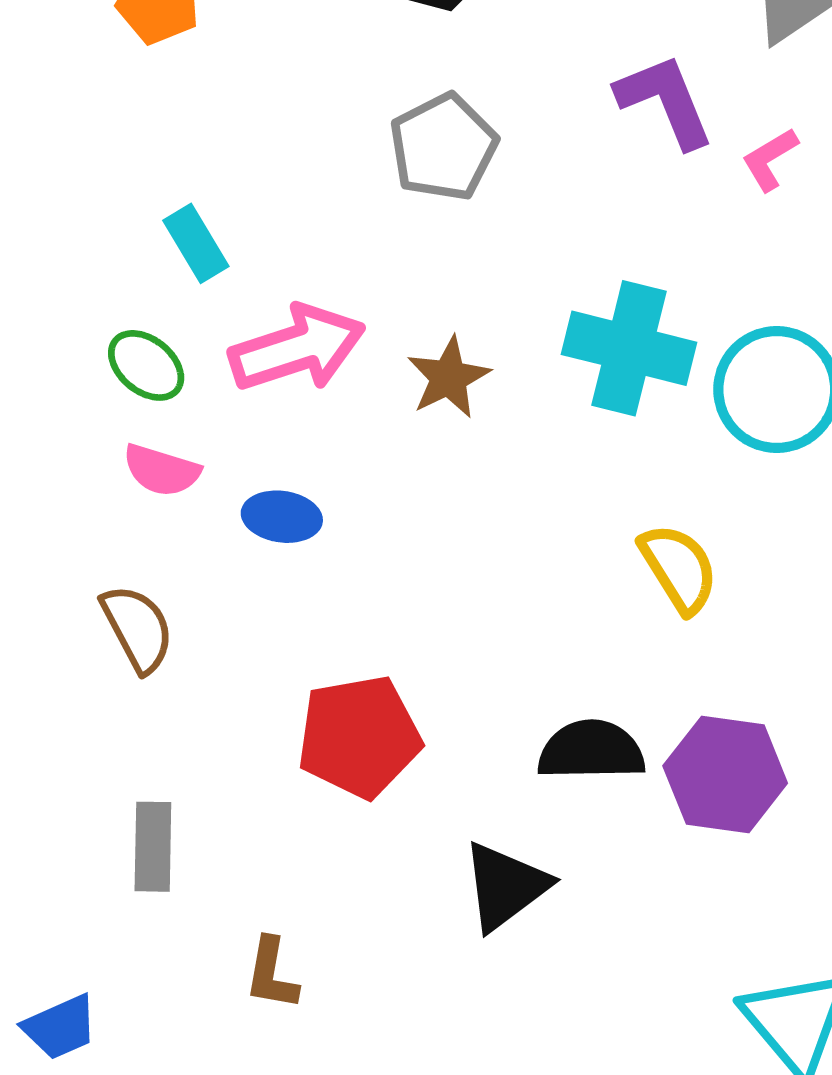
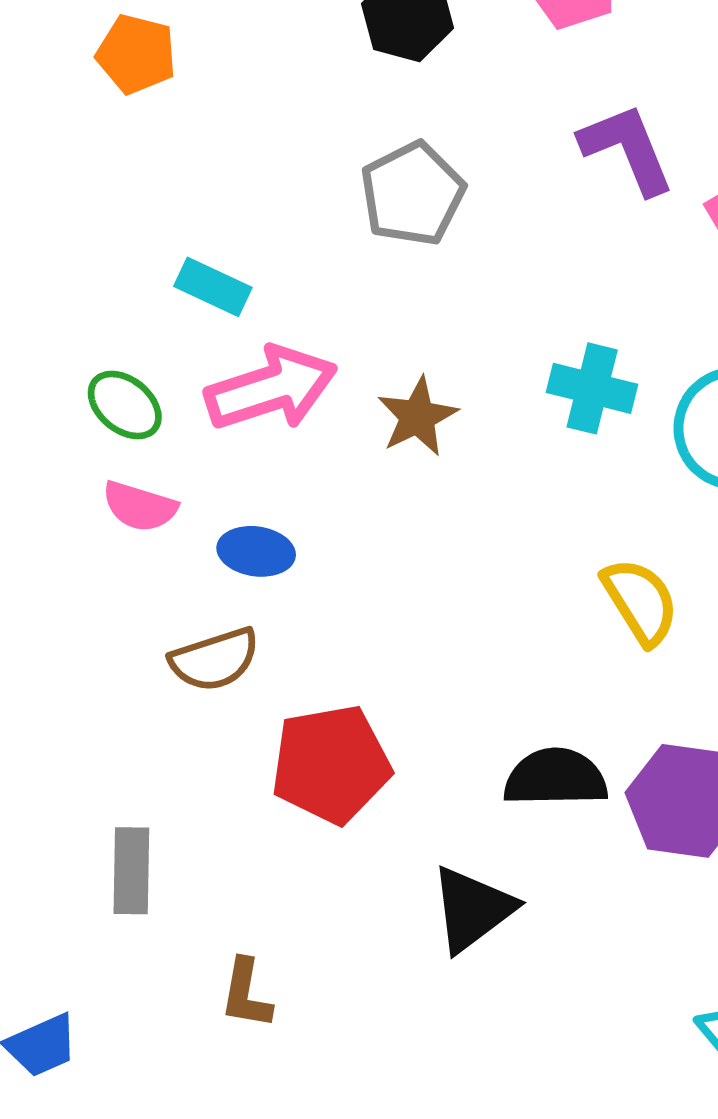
cyan rectangle: (196, 243) -> (213, 287), moved, turned -34
cyan cross: (629, 348) -> (592, 388), size x0.7
brown semicircle: (137, 628) -> (215, 659), moved, turned 100

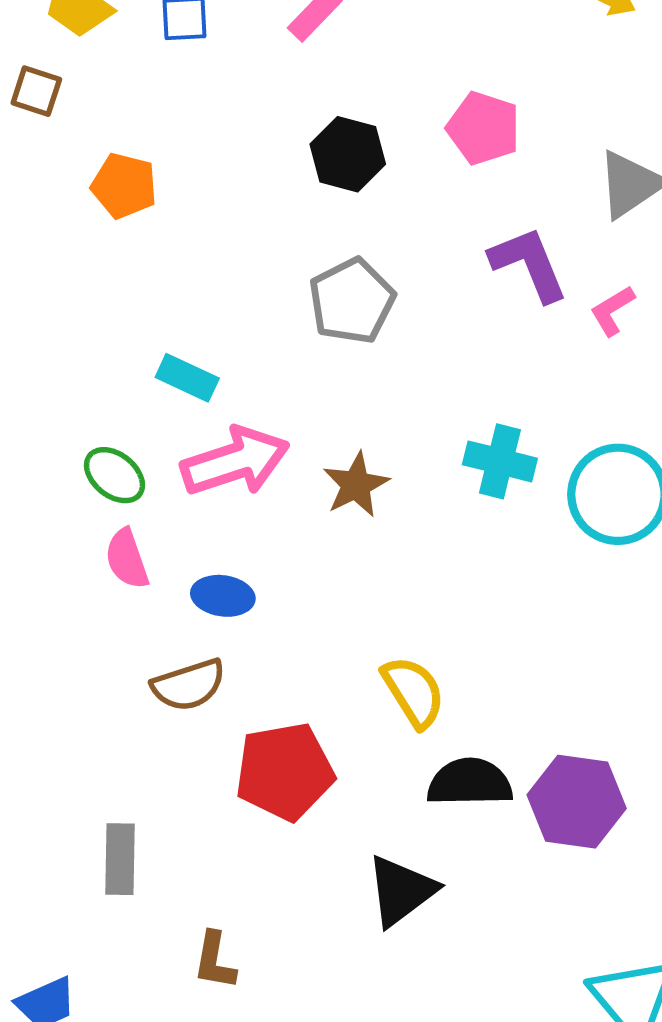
pink semicircle: (140, 506) -> (127, 559), turned 54
yellow semicircle: (640, 601) -> (414, 692), moved

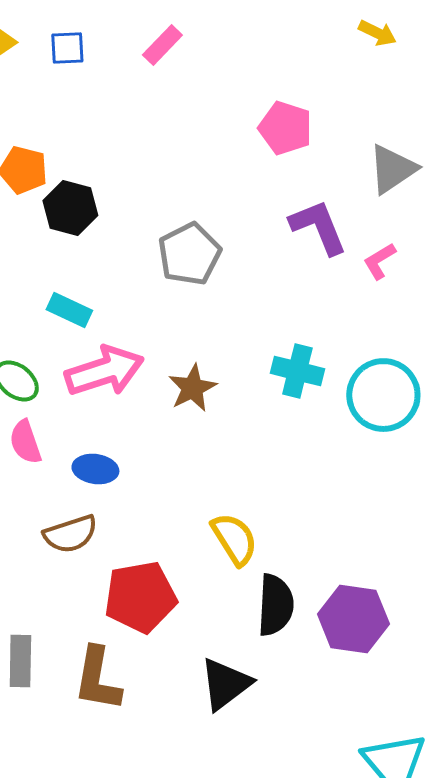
black hexagon: (348, 154) -> (70, 208), moved
black semicircle: (470, 782) -> (275, 605), turned 94
brown L-shape: (215, 961) -> (97, 679), moved, size x1.5

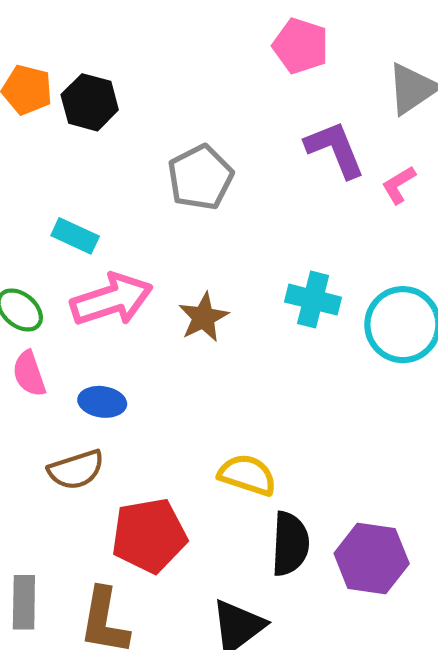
black hexagon: (70, 208) -> (90, 102), moved
yellow semicircle: (234, 539) -> (247, 475), turned -40

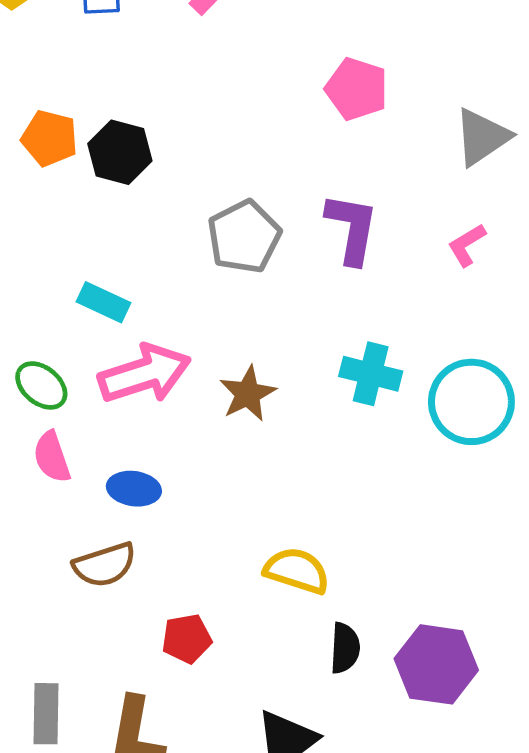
purple L-shape: (335, 149) -> (352, 228), moved, turned 32
red pentagon: (149, 535) -> (187, 639), size x0.6
black semicircle: (290, 544) -> (345, 648), size x0.7

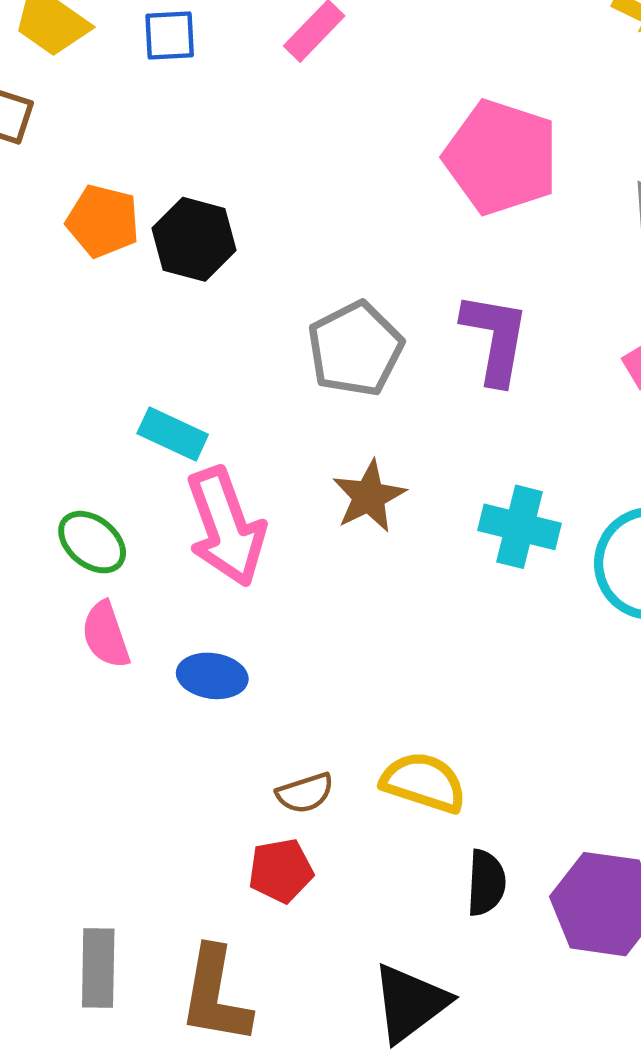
pink pentagon: (357, 89) -> (501, 157), size x1.4
pink arrow: (144, 374) -> (226, 527), turned 88
brown star: (248, 394) -> (369, 496), moved
brown semicircle: (105, 565) -> (305, 793), moved, size x0.7

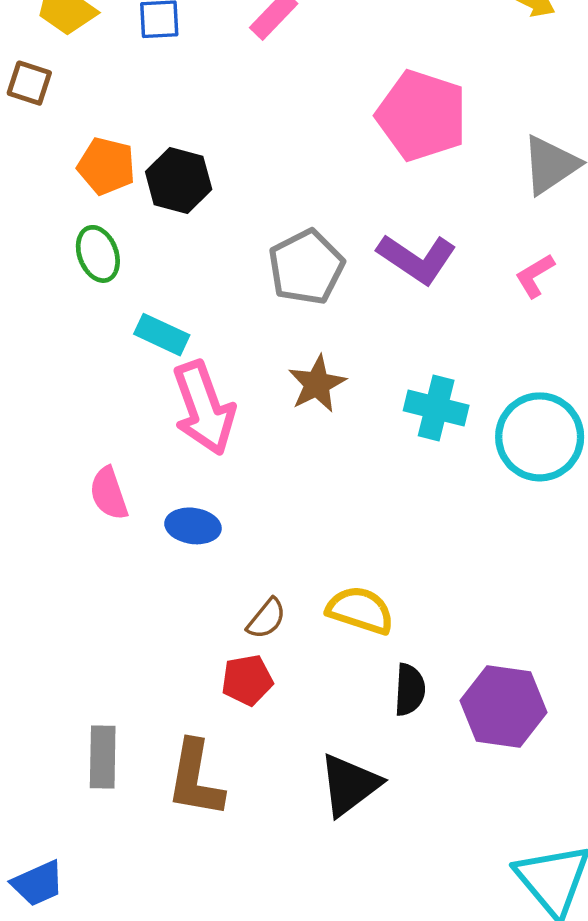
purple L-shape: (495, 338) -> (417, 259), turned 114
green ellipse: (92, 542) -> (98, 254), moved, turned 30
brown semicircle: (305, 793) -> (266, 619), turned -33

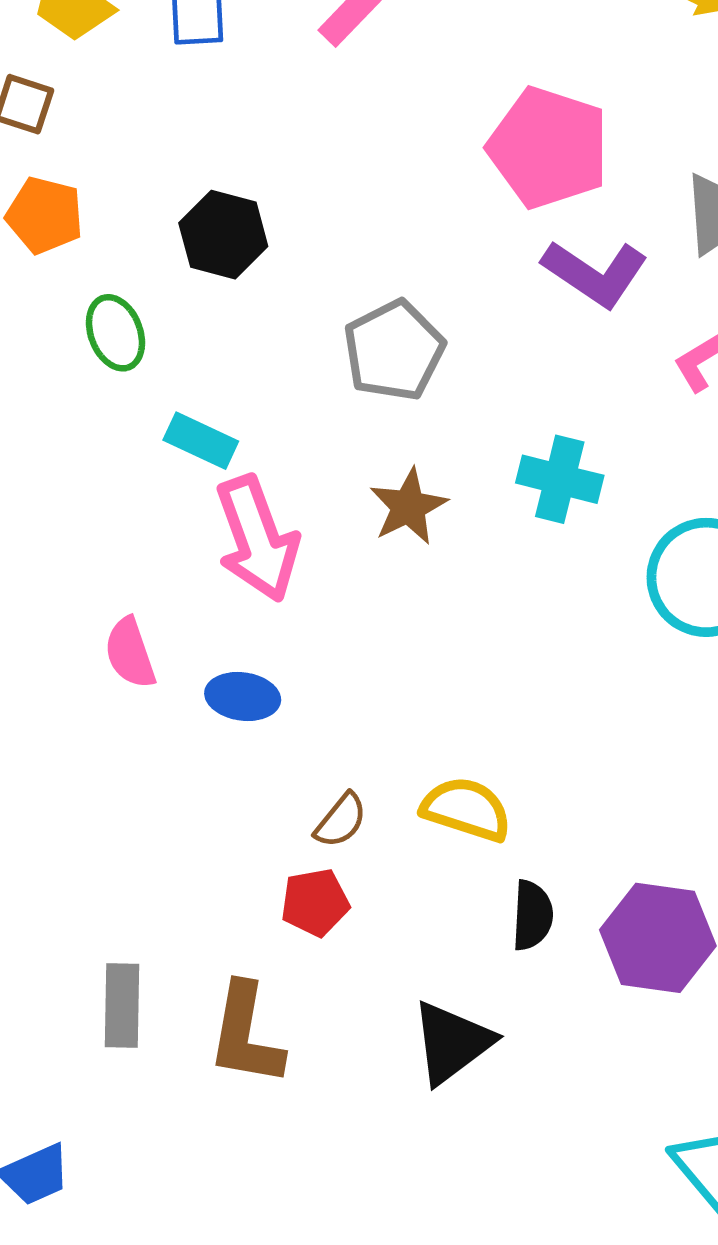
orange pentagon: (106, 166) -> (45, 215), moved
purple L-shape: (417, 259) -> (595, 273), moved
cyan cross: (436, 408) -> (560, 479), moved

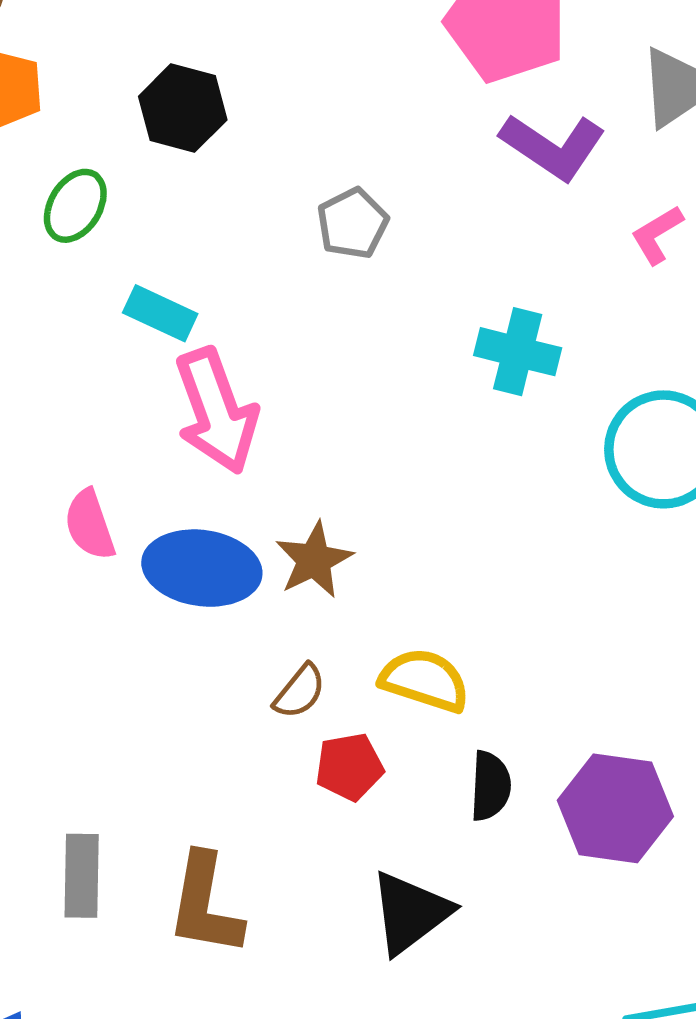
green ellipse: (115, 333) -> (75, 206), turned 52
gray pentagon: (394, 350) -> (353, 223), size x0.7
brown star: (408, 507) -> (314, 560), moved
blue ellipse: (243, 697) -> (202, 568), size x1.6
red pentagon: (315, 903) -> (349, 767), moved

